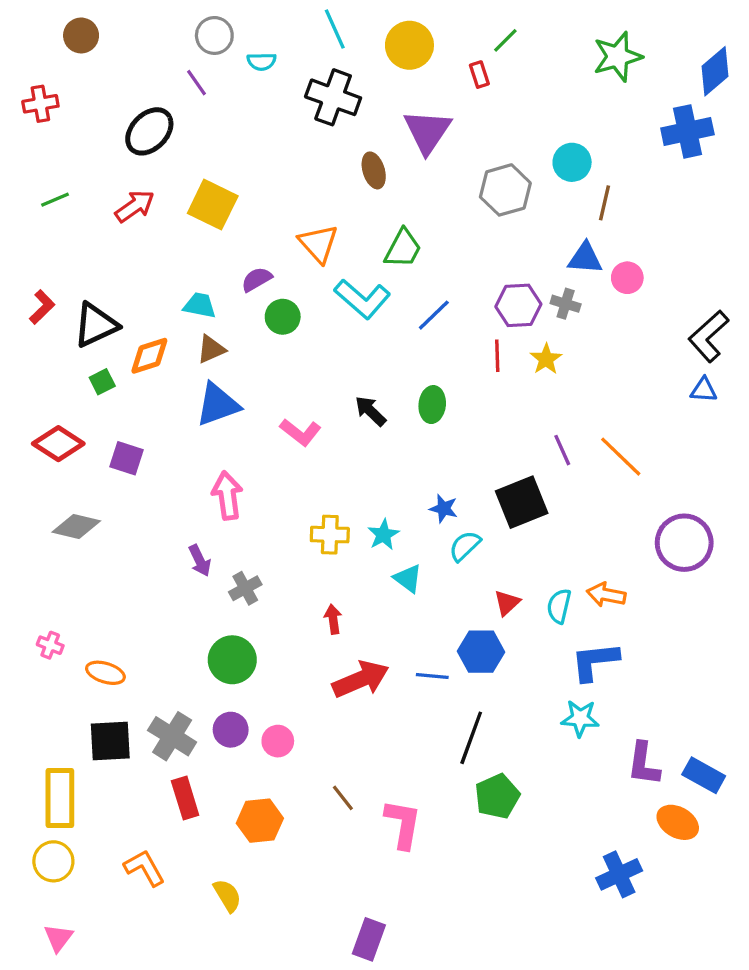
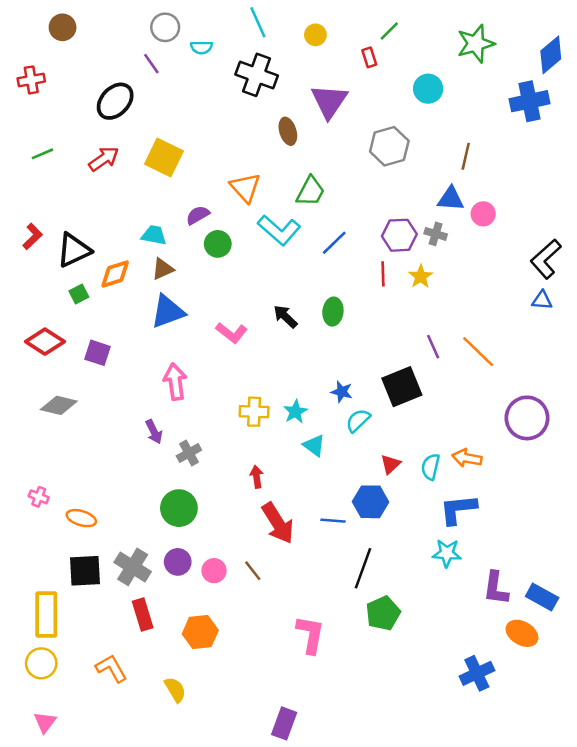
yellow circle: (409, 45) -> (315, 35), size x0.6
cyan circle: (572, 162) -> (428, 89), moved
red arrow: (361, 679) -> (278, 523), turned 81
brown line: (343, 798) -> (253, 571), moved

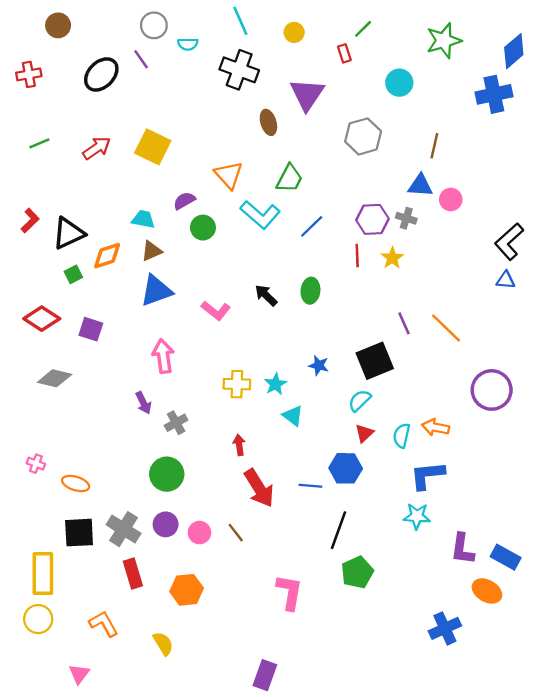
black ellipse: (115, 101) -> (101, 74), moved
cyan semicircle: (358, 420) -> (360, 401), moved
pink triangle: (45, 722) -> (79, 674), moved

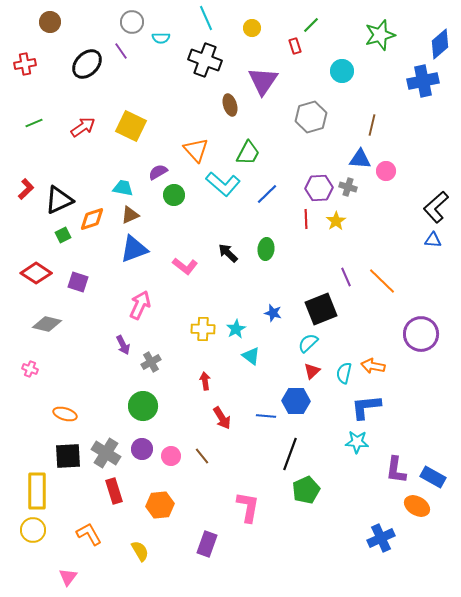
pink arrow: (163, 356) -> (140, 305), turned 32
pink cross: (36, 464) -> (30, 369), moved
red arrow: (259, 488) -> (222, 418), size x0.7
purple rectangle: (265, 675) -> (207, 544), moved

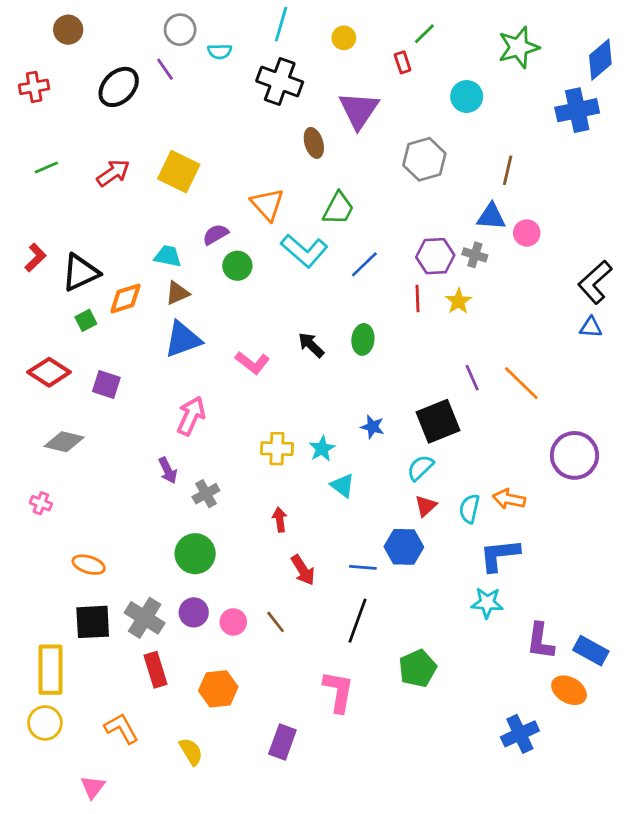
cyan line: (206, 18) -> (281, 24), turned 40
black line: (290, 454) -> (357, 621), moved

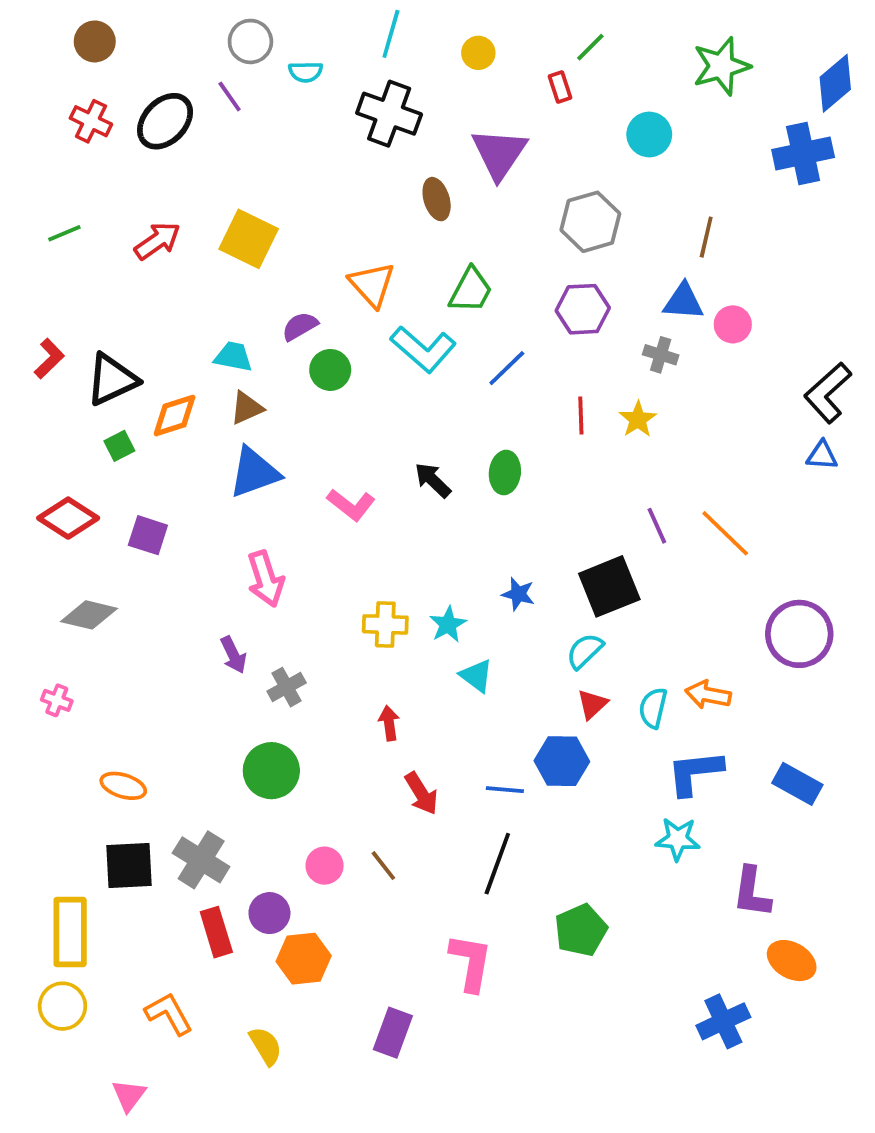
red cross: (34, 87) -> (91, 121), moved, turned 36
purple hexagon: (435, 256) -> (583, 309), moved
pink arrow: (191, 416) -> (266, 579), turned 138
purple circle: (194, 612) -> (269, 913), moved
blue rectangle: (591, 651) -> (797, 784), moved

